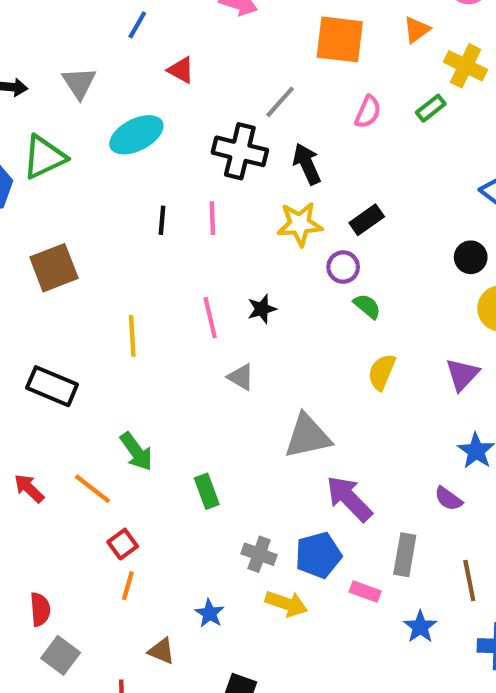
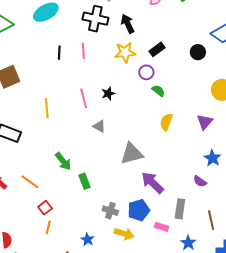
black circle: (471, 257) -> (198, 52), moved
green arrow: (136, 452) -> (63, 161), moved

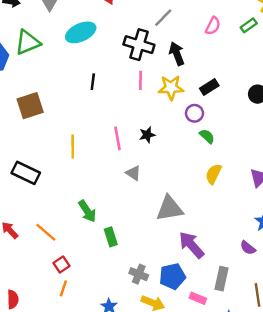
pink line: (83, 51) -> (141, 80), moved

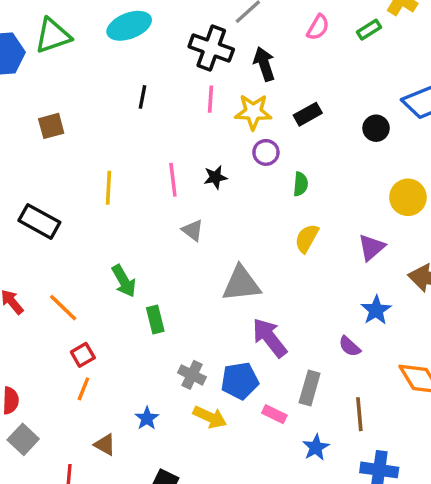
brown square: (30, 106) -> (51, 126), size x0.7
purple circle: (194, 113) -> (266, 152), moved
green semicircle: (207, 136) -> (301, 184), turned 49

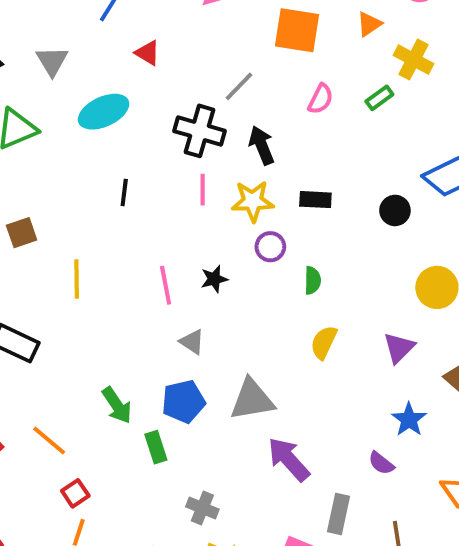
black rectangle: (308, 114) -> (315, 200), turned 36
yellow line: (108, 188) -> (77, 279), moved
blue pentagon: (240, 381) -> (183, 402), moved

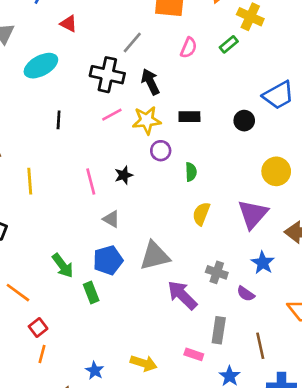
pink line: (203, 190) -> (112, 115), turned 65
purple triangle: (399, 348) -> (253, 214), size x1.4
gray cross: (202, 508) -> (217, 272), moved

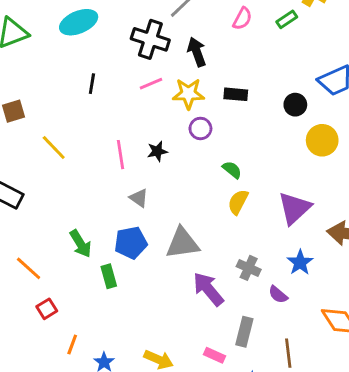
yellow circle: (276, 171) -> (322, 140), moved
green semicircle: (191, 172) -> (232, 170), moved, turned -54
yellow line: (30, 181) -> (54, 147), turned -45
orange line: (42, 354) -> (72, 345), moved

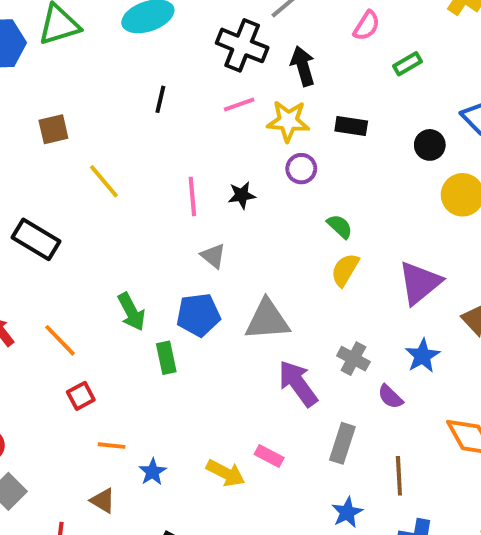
green rectangle: (287, 19) -> (407, 64), moved
orange line: (72, 345) -> (112, 446), turned 72
pink rectangle: (215, 355) -> (269, 456), moved

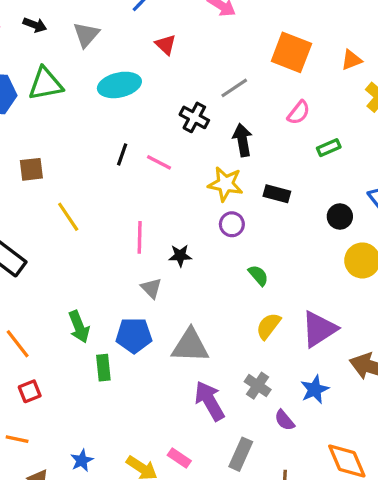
black cross: (242, 45) -> (194, 117), size x0.7
pink line: (239, 105) -> (159, 162), moved, turned 40
black star: (242, 195) -> (180, 256), moved
yellow semicircle: (345, 270) -> (268, 326), moved
orange line: (112, 446) -> (17, 439), moved

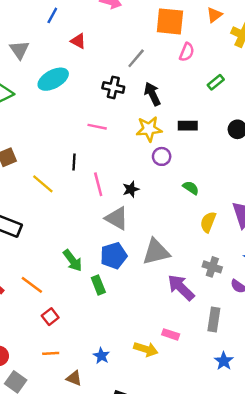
pink semicircle: (299, 113) -> (187, 52), moved
black line: (122, 154) -> (74, 162), moved
gray triangle: (151, 288) -> (117, 218), size x1.5

